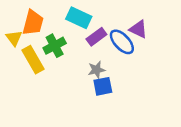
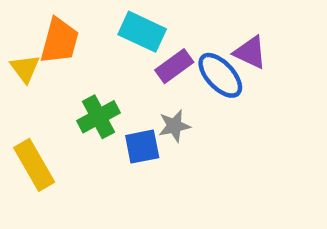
green cross: (55, 46) -> (98, 117), moved
yellow rectangle: (33, 60) -> (34, 165), moved
blue square: (103, 86) -> (142, 147), moved

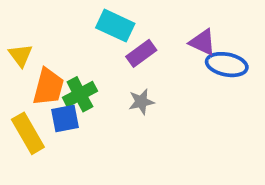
orange trapezoid: (59, 41) -> (48, 87), moved
blue ellipse: (220, 75) -> (227, 65), moved, turned -36
blue square: (142, 147) -> (65, 118), moved

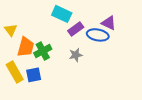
blue ellipse: (227, 65) -> (98, 35), moved
blue square: (65, 118) -> (34, 75), moved

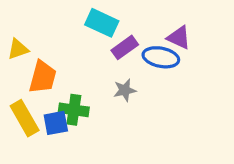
yellow triangle: (11, 30) -> (18, 49), turned 48
green cross: (43, 51) -> (74, 110), moved, turned 36

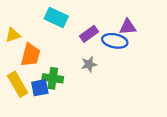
cyan rectangle: (102, 23) -> (56, 17), moved
purple triangle: (179, 38) -> (128, 27), turned -30

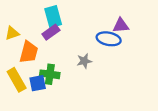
cyan rectangle: (56, 17) -> (53, 17), turned 50
purple rectangle: (89, 34) -> (51, 32), moved

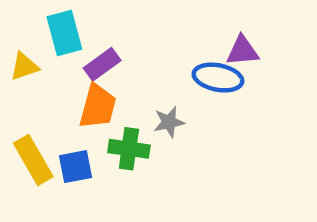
cyan rectangle: (53, 17) -> (64, 33), moved
orange trapezoid: (29, 52) -> (98, 106), moved
green cross: (50, 74) -> (129, 149), moved

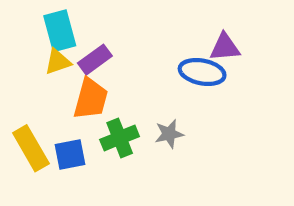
yellow triangle: (24, 66) -> (58, 62), moved
gray star: (169, 122) -> (169, 134), moved
green cross: (129, 149) -> (120, 138), turned -30

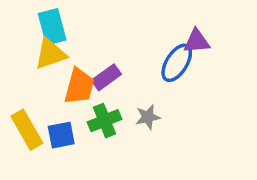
purple rectangle: (95, 60) -> (106, 77), moved
yellow triangle: (58, 62) -> (50, 54), size x1.4
blue ellipse: (202, 72) -> (177, 63), turned -69

